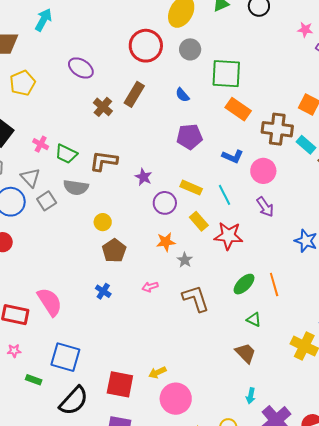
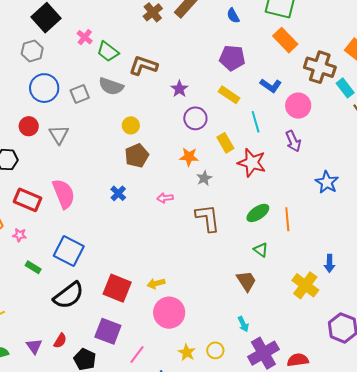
gray triangle: (30, 178) -> (59, 135), moved
yellow rectangle: (191, 188) -> (229, 95), moved
cyan arrow: (251, 396) -> (243, 324), turned -49

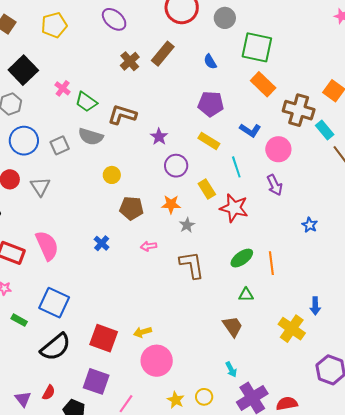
brown pentagon: (137, 156) -> (131, 208), moved, turned 30
blue star: (327, 182) -> (310, 225), size x0.7
green triangle: (261, 250) -> (246, 295), turned -35

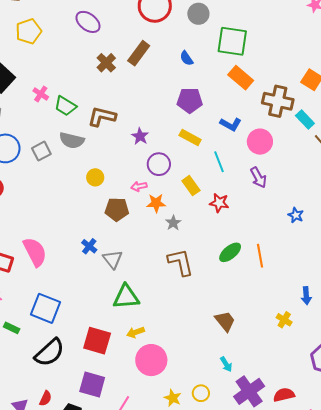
gray triangle: (40, 187) -> (113, 259), moved
red star: (234, 208) -> (219, 203), size x0.7
pink arrow: (149, 246) -> (139, 186), moved
green triangle: (246, 295) -> (126, 297), moved, size x1.8
yellow cross: (292, 329) -> (284, 320), size x0.6

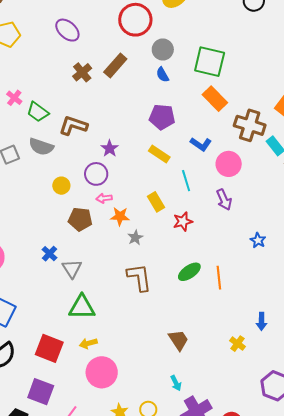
gray circle: (198, 14) -> (163, 50), moved
purple circle: (159, 164) -> (96, 174), moved
red star: (219, 203) -> (183, 222), turned -30

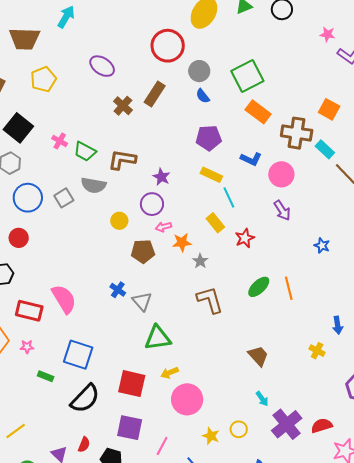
green square: (210, 62) -> (247, 76), turned -32
cyan line: (186, 181) -> (229, 197), moved

